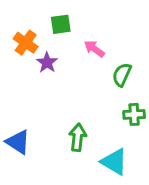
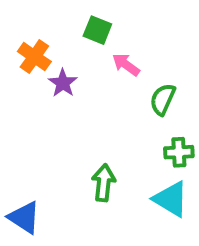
green square: (61, 24) -> (97, 30), moved, turned 30
blue triangle: (18, 142) -> (24, 217), moved
cyan triangle: (114, 162) -> (171, 199), moved

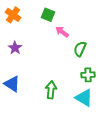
orange cross: (34, 57) -> (13, 15), moved
purple star: (63, 83) -> (15, 48), moved
blue triangle: (24, 217) -> (12, 84), moved

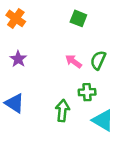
green square: (48, 15) -> (78, 18), moved
pink arrow: (62, 32) -> (74, 61), moved
green cross: (88, 75) -> (87, 92), moved

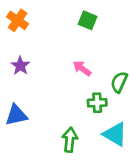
green semicircle: (98, 60) -> (119, 82), moved
blue triangle: (15, 103) -> (16, 115), turned -45
green arrow: (62, 111) -> (70, 140), moved

